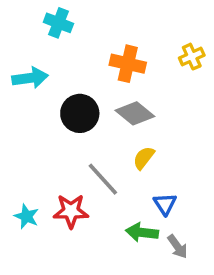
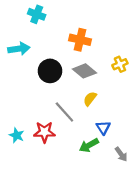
yellow cross: (192, 57) -> (120, 64), moved
green arrow: (142, 232) -> (89, 145), turned -36
gray arrow: (177, 247) -> (121, 154), moved

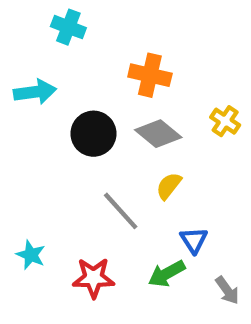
yellow cross: (120, 64) -> (225, 121), turned -32
red star: (44, 132) -> (93, 278), moved

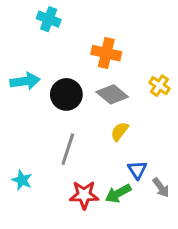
cyan arrow: (35, 92) -> (25, 81), moved
gray line: (121, 211) -> (68, 149), moved, turned 60
red star: (93, 278) -> (84, 195), moved
gray arrow: (227, 290) -> (161, 188), moved

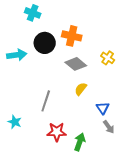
black circle: (66, 94) -> (45, 43), moved
blue triangle: (137, 170) -> (103, 108), moved
green arrow: (118, 193) -> (80, 142), moved, turned 138

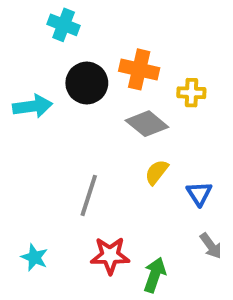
yellow cross: (108, 58) -> (191, 93), moved, turned -32
blue triangle: (103, 108) -> (199, 193), moved
cyan star: (15, 122) -> (34, 257), moved

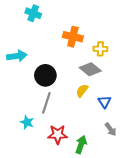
black circle: (87, 83) -> (45, 75), moved
gray diamond: (147, 124) -> (90, 69), moved
cyan star: (34, 257) -> (27, 122), moved

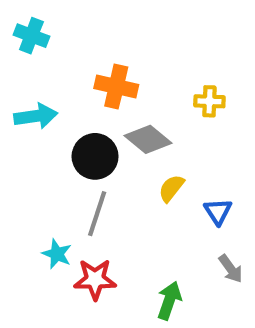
cyan cross: (33, 13) -> (31, 36), moved
orange cross: (73, 37) -> (116, 86), moved
gray diamond: (90, 69) -> (148, 139), moved
red star: (58, 134) -> (95, 279), moved

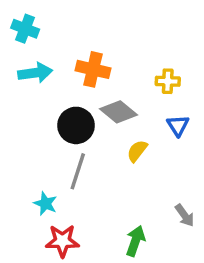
cyan arrow: (36, 116) -> (35, 73), moved
blue triangle: (218, 212) -> (178, 125), moved
red star: (95, 279) -> (62, 241), moved

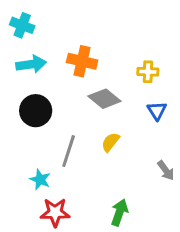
black circle: (76, 125) -> (36, 111), moved
yellow semicircle: (137, 151) -> (110, 142), moved
gray arrow: (185, 215) -> (166, 171), moved

